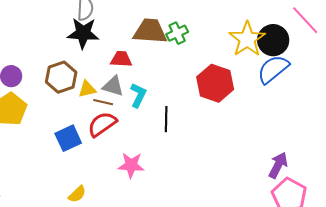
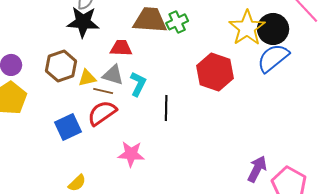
purple arrow: (278, 165) -> (257, 169), moved

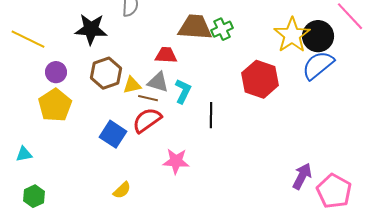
black star: (83, 22) -> (91, 29), moved
blue square: (68, 127) -> (113, 134), turned -32

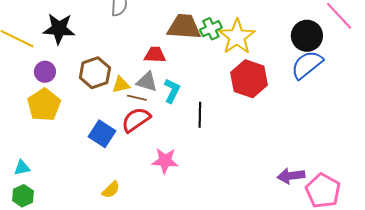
black star: (91, 29) -> (59, 29), moved
yellow star: (292, 35) -> (237, 37), moved
cyan triangle: (24, 154) -> (22, 168), moved
purple arrow: (302, 176) -> (291, 176), turned -124

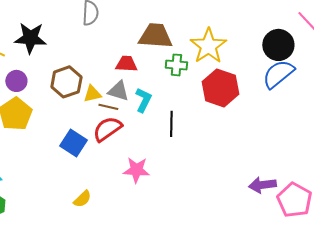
green cross: (211, 29) -> (176, 65), moved, turned 30

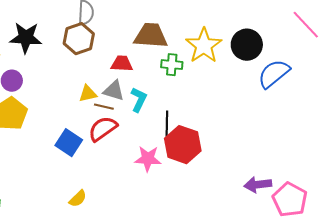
black circle: (278, 45) -> (247, 45), moved
brown hexagon: (66, 82) -> (79, 39), moved
red hexagon: (220, 88) -> (183, 145), moved
pink star: (136, 170) -> (148, 159), moved

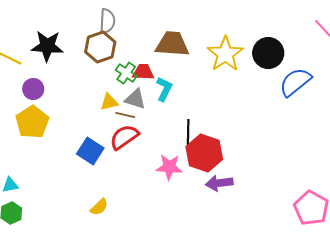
green cross: (172, 65) -> (126, 73), moved, turned 30
cyan L-shape: (139, 100) -> (164, 89), moved
purple arrow: (258, 185) -> (219, 183), moved

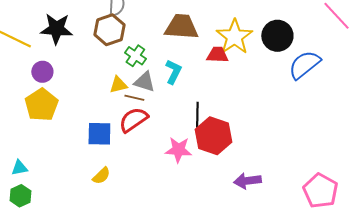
red trapezoid: (143, 72) -> (217, 55), moved
blue square: (90, 151) -> (99, 134), turned -32
purple arrow: (219, 183) -> (247, 181), moved
yellow semicircle: (99, 207) -> (101, 176), moved

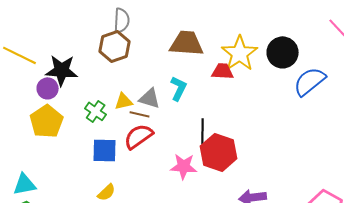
black star: (56, 29) -> (62, 70), moved
green cross: (135, 56) -> (96, 111), moved
cyan triangle: (19, 168) -> (25, 184), size x1.4

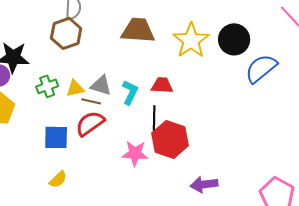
red trapezoid: (223, 71) -> (162, 85), moved
cyan L-shape: (179, 88) -> (130, 92), moved
green cross: (96, 111) -> (47, 86), moved, turned 35

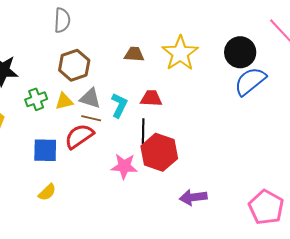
brown trapezoid: (138, 30) -> (134, 54), moved, size x0.6
brown hexagon: (66, 33) -> (74, 65), moved
black circle: (234, 39) -> (240, 52), moved
brown line: (91, 101) -> (91, 118), moved

